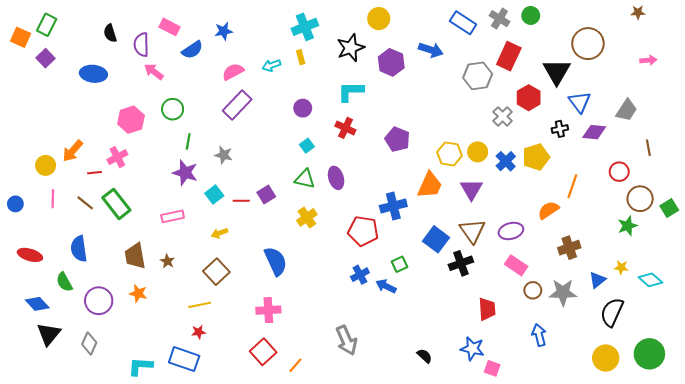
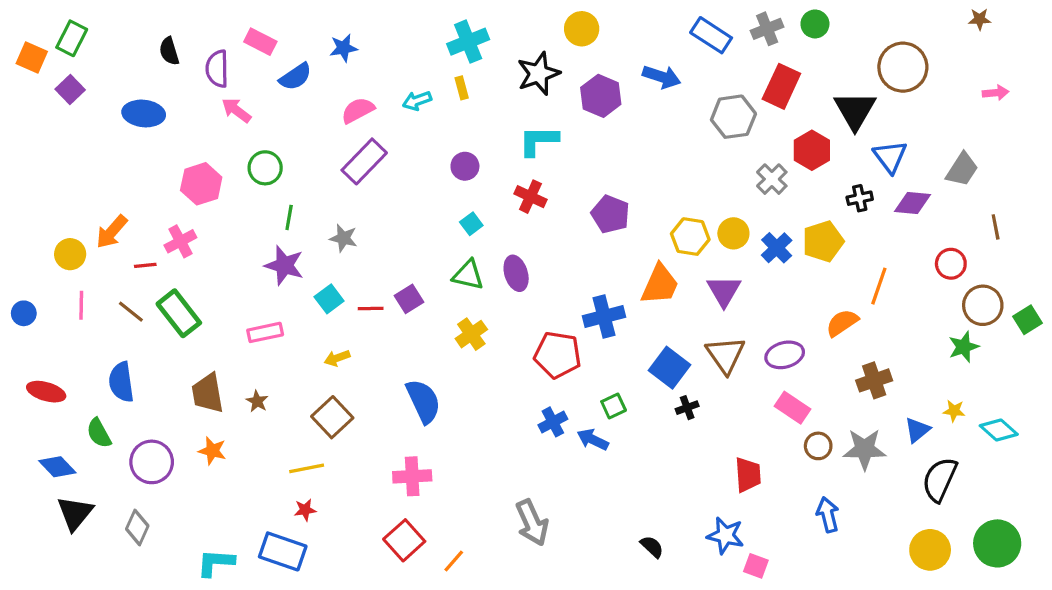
gray cross: (499, 19) -> (767, 29), turned 36
black cross: (461, 263) -> (687, 408), moved, size x0.6

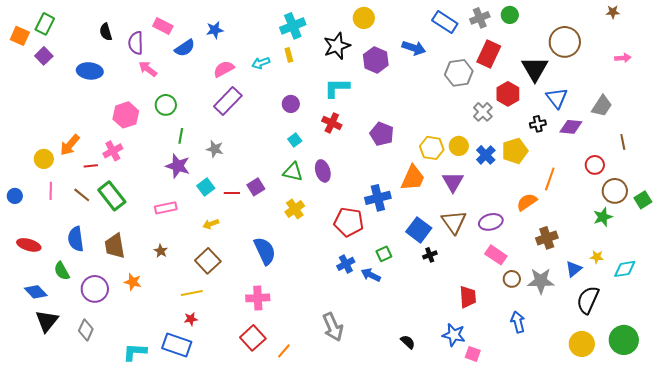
brown trapezoid: (208, 393) -> (115, 246), moved
cyan diamond: (999, 430) -> (625, 269), turned -50

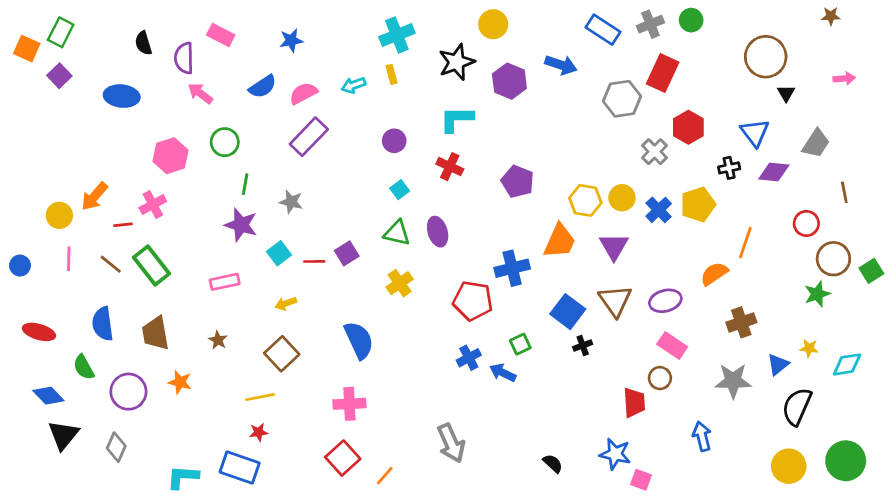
blue semicircle: (185, 48) -> (263, 87), moved
black triangle: (535, 69) -> (786, 93), moved, size x0.5
brown circle: (512, 279) -> (660, 378), moved

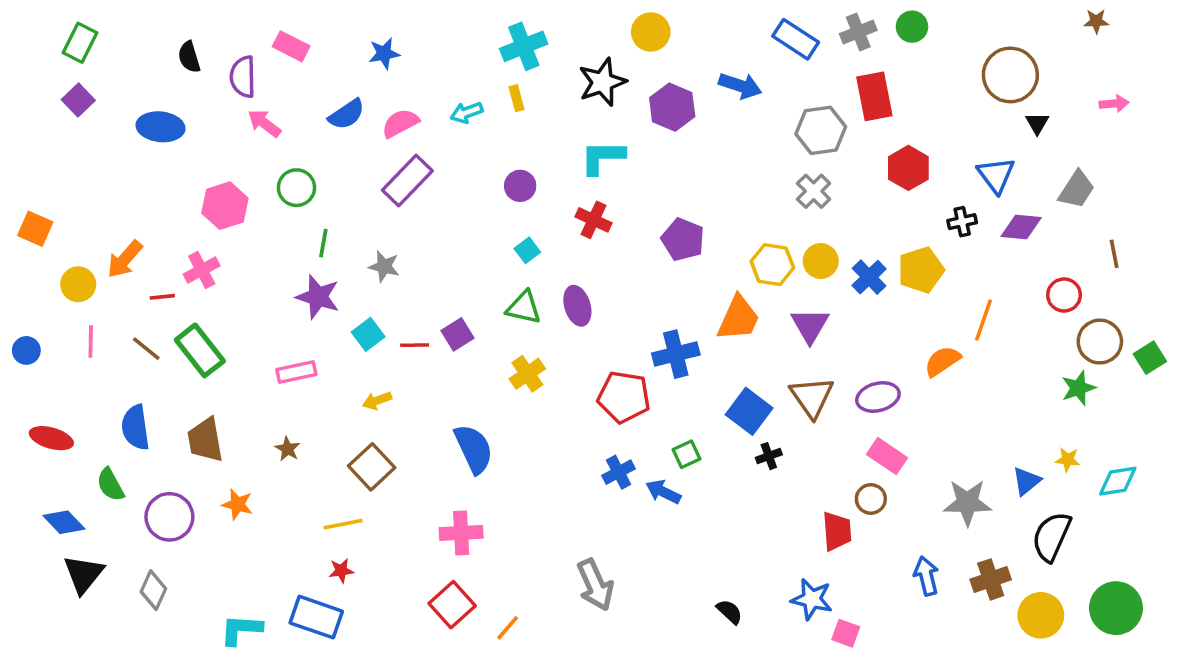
orange square: (27, 49) -> (35, 229), moved
red rectangle: (663, 73) -> (874, 96), turned -36
gray cross: (655, 152) -> (814, 191), moved
brown cross: (741, 322) -> (991, 579), moved

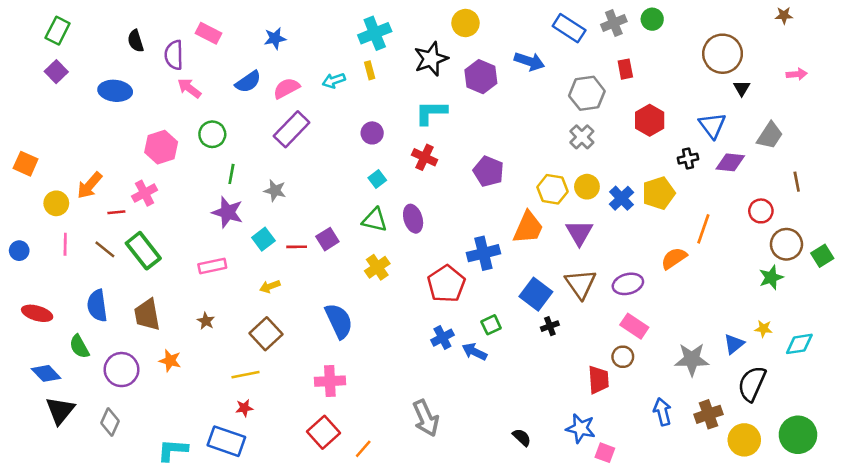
red rectangle: (874, 96) -> (625, 69), size x0.6
red pentagon: (624, 397) -> (446, 284), turned 30

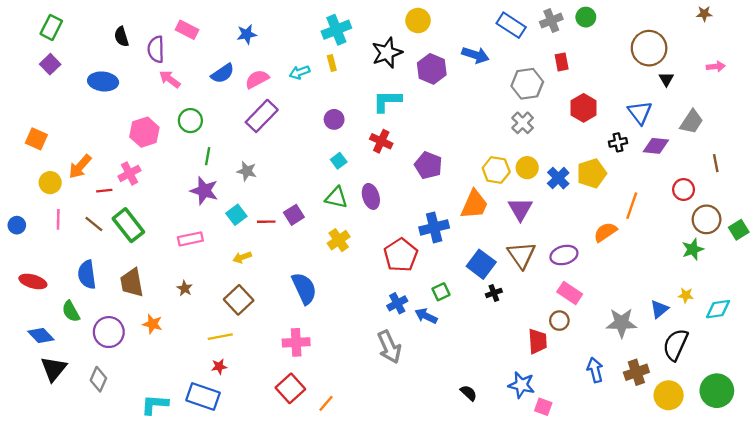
orange square: (26, 164) -> (36, 139), moved
purple pentagon: (489, 171) -> (428, 165), moved
gray arrow: (426, 418) -> (389, 347), moved

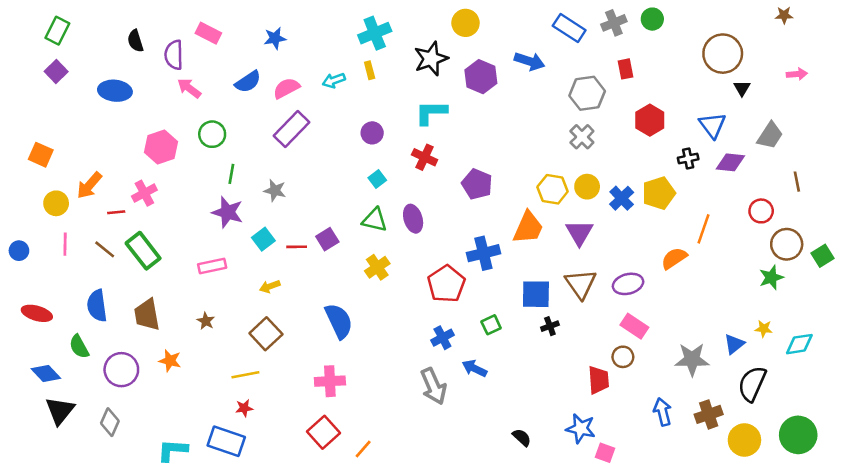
blue square: (481, 264) -> (536, 294), turned -36
blue arrow: (426, 316) -> (474, 368), moved

